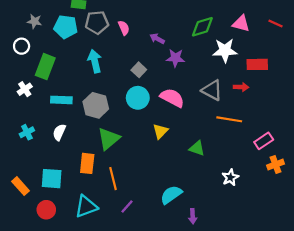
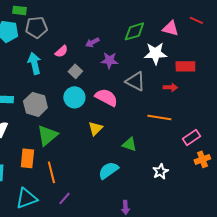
red line: (276, 24) -> (196, 20), moved
pink semicircle: (124, 28) -> (61, 51), moved, turned 72
purple arrow: (157, 39) -> (92, 42), turned -56
gray triangle: (212, 90) -> (135, 81), moved
cyan semicircle: (171, 195) -> (108, 170), moved

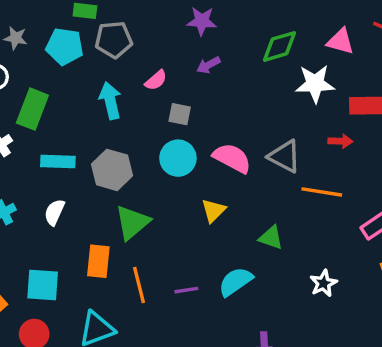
purple star: (109, 60) -> (202, 21), moved
gray square: (75, 71) -> (180, 114), turned -32
gray triangle: (135, 81) -> (285, 156), moved
purple line: (64, 198) -> (186, 290), moved, turned 40

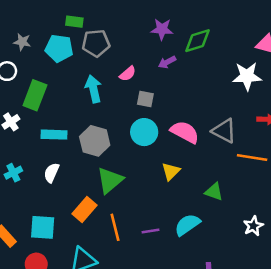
green diamond: (279, 46) -> (197, 41), moved
orange rectangle: (98, 261) -> (84, 210), turned 35

